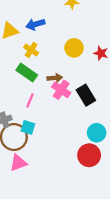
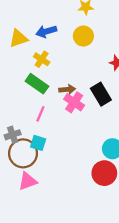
yellow circle: (74, 48) -> (83, 36), moved
black rectangle: (86, 95) -> (101, 94), moved

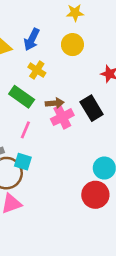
blue arrow: (46, 31) -> (32, 39), turned -48
yellow cross: (42, 59) -> (37, 70), moved
pink cross: (74, 102) -> (62, 117), turned 30

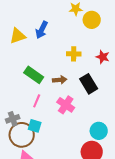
yellow circle: (72, 45) -> (92, 20), moved
yellow cross: (37, 70) -> (74, 54), moved, turned -32
pink cross: (62, 117) -> (66, 105), moved, turned -30

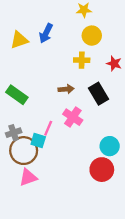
yellow circle: (92, 20) -> (92, 36), moved
green rectangle: (34, 75) -> (17, 95), moved
pink line: (37, 101) -> (48, 128), moved

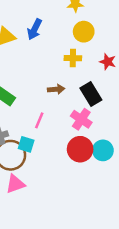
pink cross: (73, 117) -> (81, 119), moved
pink line: (48, 128) -> (39, 120), moved
red circle: (102, 170) -> (80, 149), moved

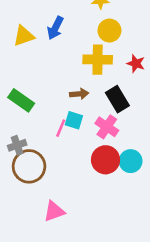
yellow cross: (73, 58) -> (98, 60), size x1.5
cyan square: (26, 144) -> (74, 120), moved
pink triangle: (15, 184) -> (54, 211), moved

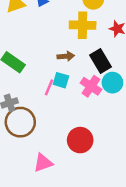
red circle: (106, 160) -> (80, 140), moved
cyan circle: (131, 161) -> (112, 83), moved

